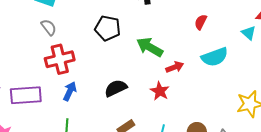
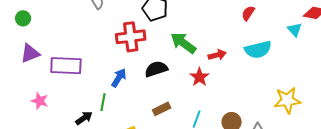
green arrow: (150, 47) -> (183, 43), moved
red cross: (60, 59) -> (131, 37), moved
blue arrow: (70, 91) -> (119, 78), moved

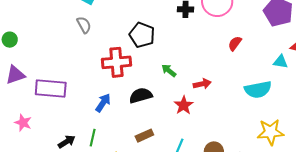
cyan triangle: (295, 30) -> (281, 62), turned -42
green arrow: (183, 43) -> (169, 71), size x0.6
cyan semicircle: (258, 50) -> (258, 90), moved
green line: (103, 102) -> (93, 138), moved

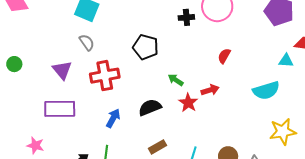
red semicircle: (235, 43) -> (224, 56), moved
red cross: (116, 62) -> (105, 76), moved
purple triangle: (15, 75) -> (62, 70), moved, turned -45
red star: (184, 105) -> (188, 103), moved

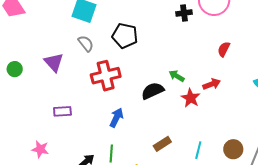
black pentagon: (146, 47) -> (125, 36), moved
purple triangle: (62, 70) -> (54, 62), moved
black semicircle: (150, 107) -> (153, 91), moved
purple rectangle: (60, 109) -> (62, 111), size x0.6

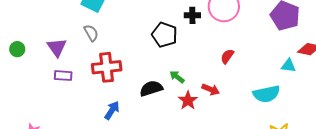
black pentagon: (125, 36) -> (164, 35), moved
red arrow: (212, 84) -> (211, 89), turned 36
purple rectangle: (62, 111) -> (63, 76), moved

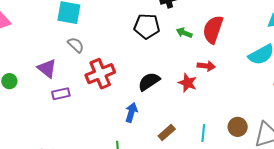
red semicircle: (227, 56) -> (213, 29), size x1.8
green arrow: (177, 77) -> (184, 33), moved
blue arrow: (112, 110) -> (131, 112), moved

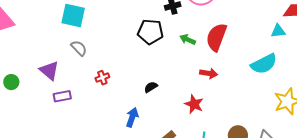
red cross: (100, 74) -> (102, 78), size x0.5
black semicircle: (149, 82) -> (151, 87), size x0.6
red star: (188, 83) -> (194, 104), moved

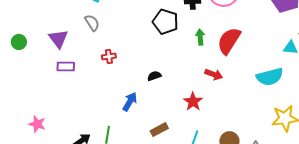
green arrow: (188, 40) -> (200, 37), turned 49

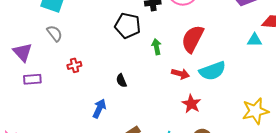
green arrow: (200, 37) -> (157, 47), moved
black semicircle: (154, 76) -> (121, 81), turned -88
cyan semicircle: (270, 77) -> (212, 71), moved
red star: (193, 102) -> (191, 104), moved

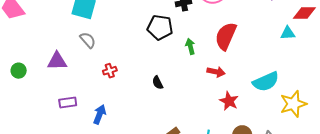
purple triangle: (23, 52) -> (57, 61), turned -45
cyan semicircle: (212, 71) -> (266, 82), moved
purple rectangle: (32, 79) -> (68, 102), moved
blue arrow: (99, 108) -> (100, 114), moved

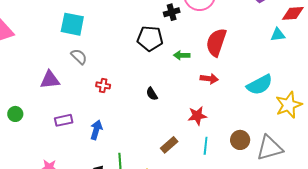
green arrow: (190, 46) -> (182, 55), turned -70
green circle: (19, 71) -> (15, 114), moved
red cross: (110, 71) -> (103, 85), turned 32
red star: (229, 101) -> (197, 116), moved, turned -30

